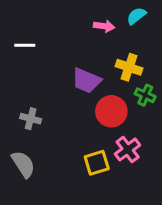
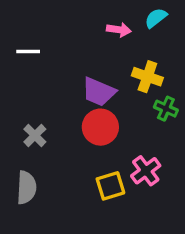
red circle: (111, 111) -> (100, 127), moved
gray cross: (31, 119) -> (35, 135), turned 30
gray semicircle: (23, 164) -> (26, 188), turned 36

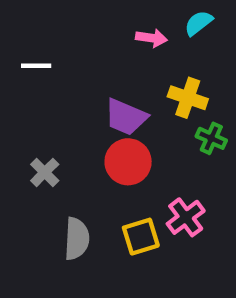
gray semicircle: (26, 188) -> (77, 239), moved

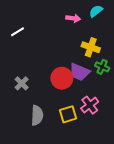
white line: (36, 66) -> (17, 32), turned -32
purple trapezoid: (126, 117) -> (79, 72), moved

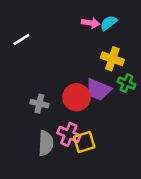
cyan semicircle: (96, 11) -> (109, 23), moved
gray cross: (22, 83) -> (39, 104), moved, turned -32
pink cross: (90, 105) -> (69, 134), moved, turned -30

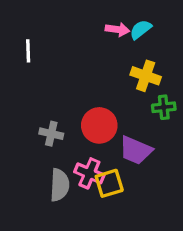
white line: (21, 40) -> (28, 51), turned -60
green cross: (126, 83) -> (164, 107), turned -30
purple trapezoid: (98, 90) -> (136, 150), moved

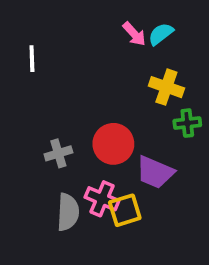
pink arrow: (117, 29) -> (134, 34), turned 40
gray cross: (51, 134) -> (58, 153), turned -30

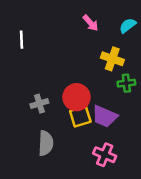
cyan semicircle: (161, 34) -> (128, 26), moved
pink cross: (102, 199) -> (105, 155), moved
yellow square: (125, 210) -> (80, 116), moved

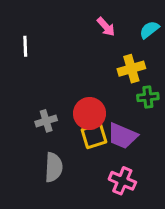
yellow cross: (112, 59) -> (131, 69), turned -35

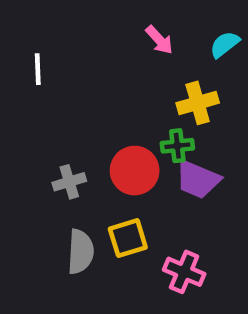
green cross: (148, 97) -> (177, 146), moved
yellow square: (94, 136) -> (128, 238), moved
purple trapezoid: (122, 136) -> (198, 180), moved

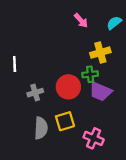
white line: (38, 69) -> (15, 64), moved

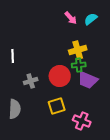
cyan semicircle: (114, 23) -> (91, 19), moved
yellow cross: (100, 53) -> (78, 50), moved
gray semicircle: (41, 128) -> (15, 109), moved

